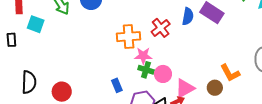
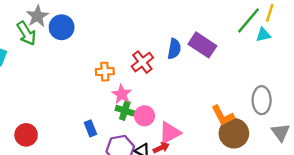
orange cross: (129, 37) -> (105, 72), size x0.7
pink star: (143, 56) -> (122, 94), turned 30
brown circle: (215, 88) -> (234, 133), moved, size x1.6

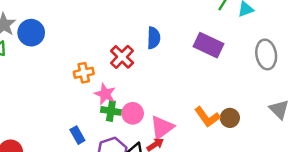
purple rectangle: (202, 45) -> (209, 45), moved
gray ellipse: (262, 100) -> (266, 54), moved
orange L-shape: (223, 116) -> (207, 117), moved
brown circle: (234, 133) -> (230, 118), size x0.6

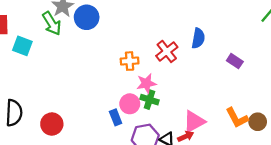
purple rectangle: (209, 45) -> (235, 61), moved, size x0.6
pink star: (105, 94) -> (146, 83), turned 30
pink circle: (133, 113) -> (130, 104), moved

